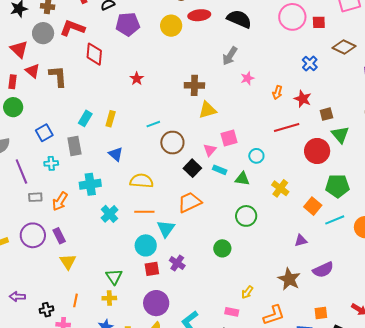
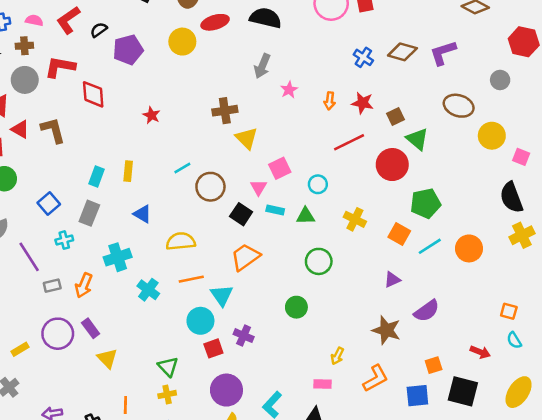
brown diamond: (344, 47) -> (402, 52), moved
yellow triangle: (207, 110) -> (247, 138), turned -48
gray rectangle: (74, 146) -> (89, 213), turned 42

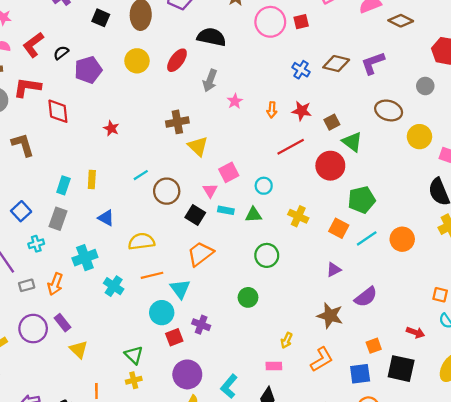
red ellipse: (215, 22) -> (177, 60), moved, turned -35

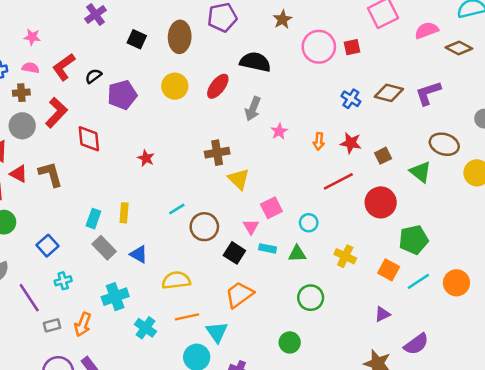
red L-shape: (27, 87) -> (56, 113), turned 124
green triangle: (352, 142) -> (420, 172), moved
gray rectangle: (58, 219) -> (104, 248), moved, turned -65

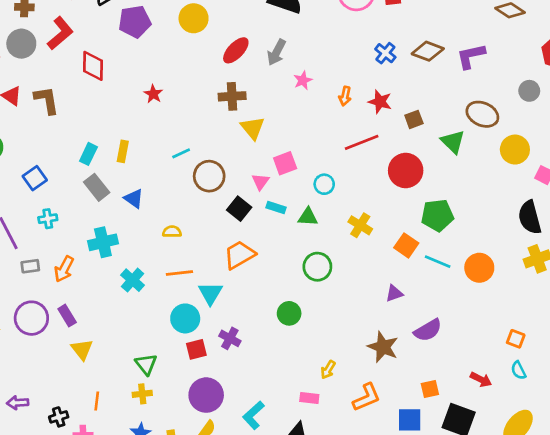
red ellipse: (218, 86) -> (236, 50), moved
yellow semicircle: (176, 280) -> (172, 232), size x0.6
cyan line: (418, 281) -> (438, 262), turned 50

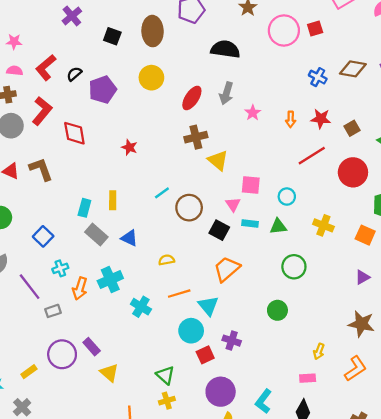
pink square: (285, 163) -> (251, 185), turned 36
orange arrow: (64, 269) -> (80, 288), moved

